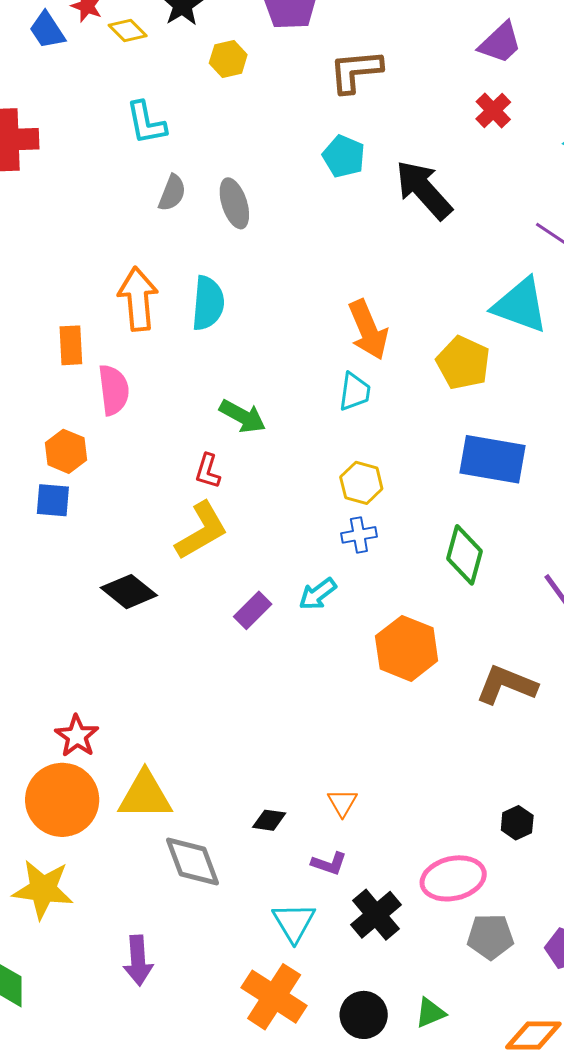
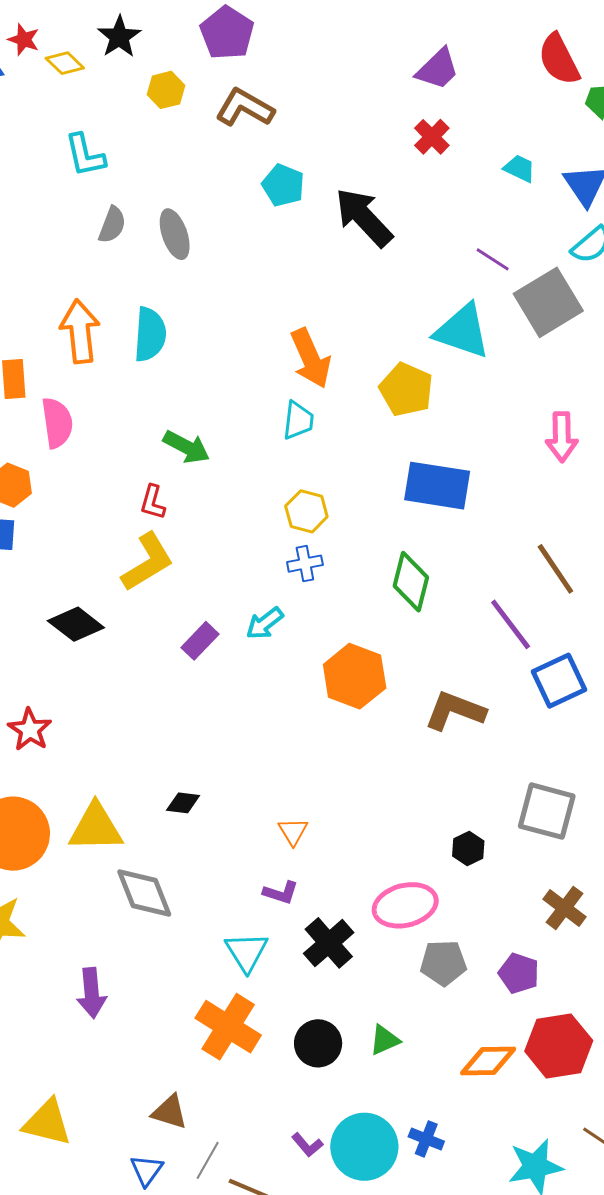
brown L-shape: (356, 71) -> (245, 108), moved, turned 36
red star: (77, 736) -> (30, 730), moved
black diamond: (269, 820) -> (183, 803), moved

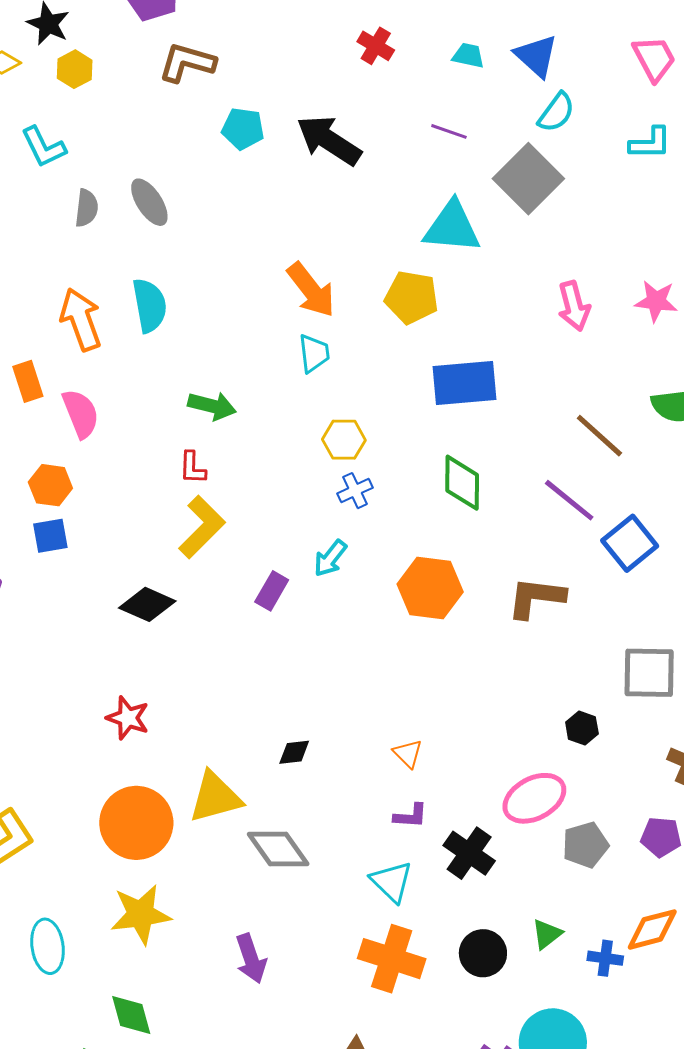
yellow hexagon: (166, 90) -> (75, 69), moved
purple line: (493, 259) -> (449, 131), moved
blue cross: (426, 1139) -> (605, 958), moved

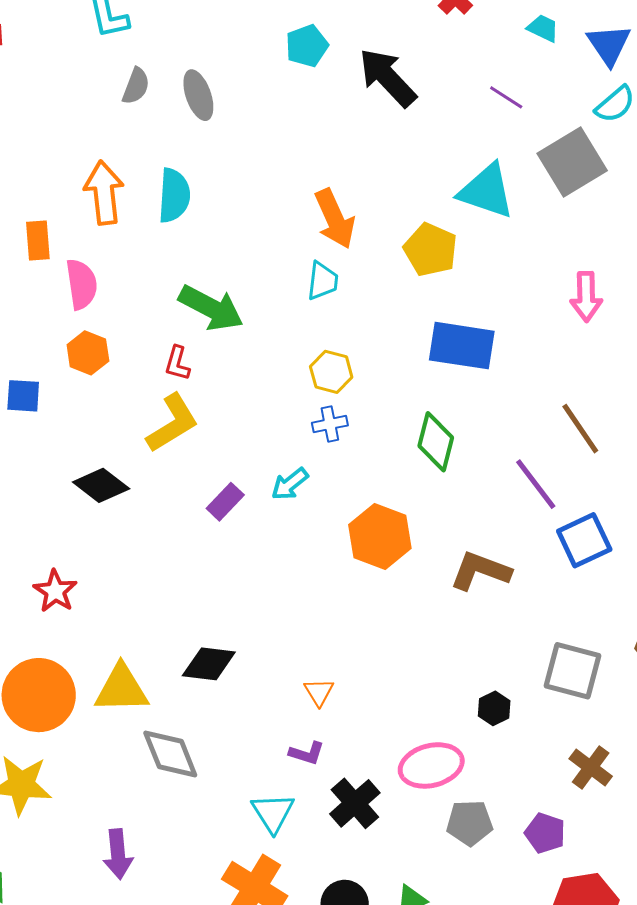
cyan pentagon: (243, 129) -> (307, 46), turned 30
green arrow: (212, 406) -> (211, 308), size x1.4
orange hexagon: (50, 485) -> (88, 353), moved
black diamond: (294, 752) -> (209, 664), size x1.6

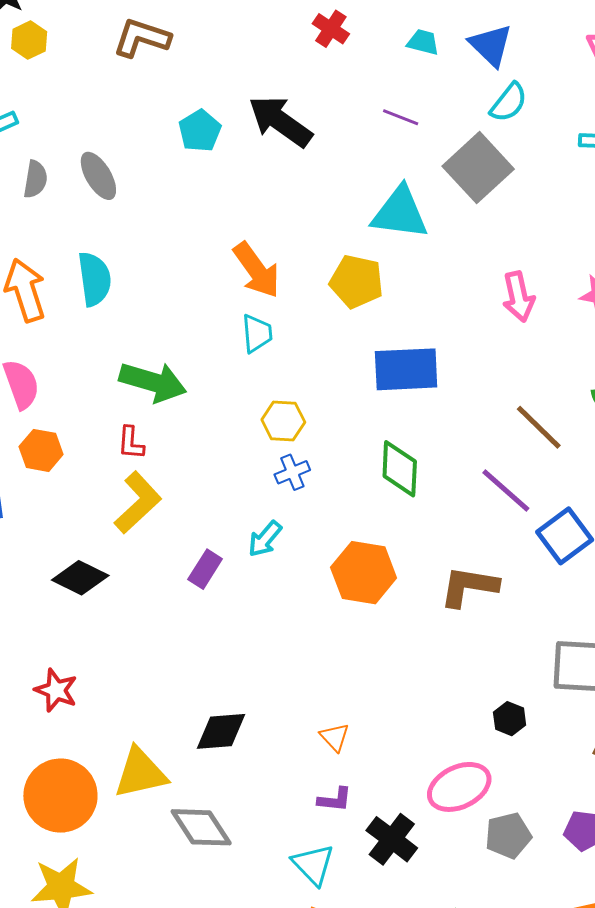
cyan pentagon: (307, 46) -> (200, 131), moved

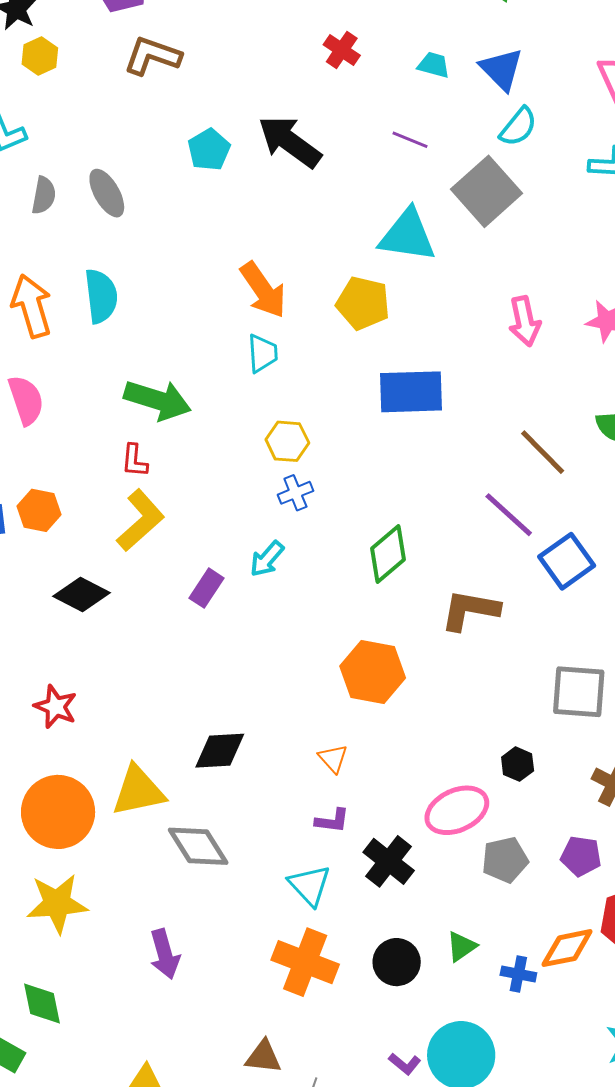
orange hexagon: (41, 450) -> (39, 510), moved
green diamond: (400, 469) -> (388, 554), moved, turned 46
orange hexagon: (364, 573) -> (373, 672), moved
black hexagon: (510, 719) -> (518, 764), moved

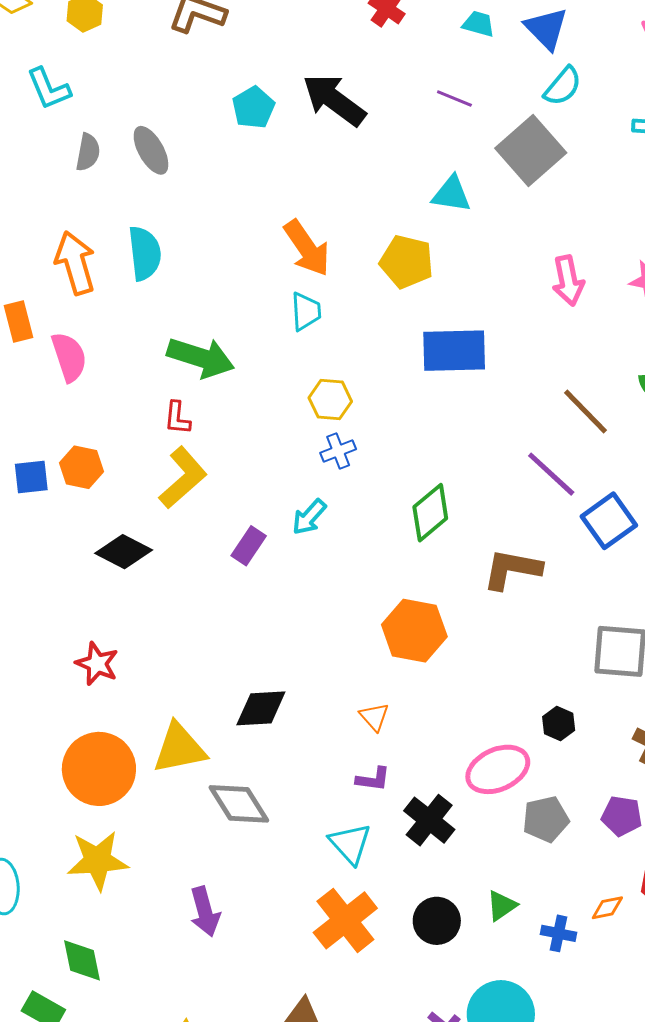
cyan triangle: (407, 235) -> (451, 194), size x0.7
orange diamond: (567, 948) -> (607, 908), size x0.6
orange cross: (305, 962) -> (345, 920), turned 30

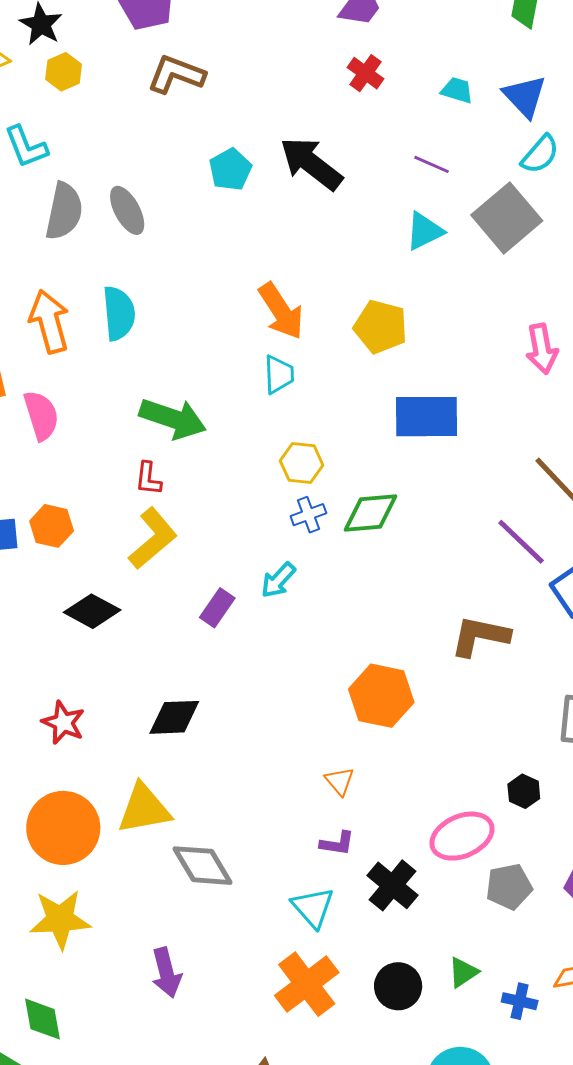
gray semicircle: (88, 152) -> (64, 211), size x1.5
cyan triangle: (451, 194) -> (425, 231), moved, turned -36
green diamond: (430, 513) -> (371, 513), moved, turned 34
black diamond: (261, 708) -> (174, 717), moved

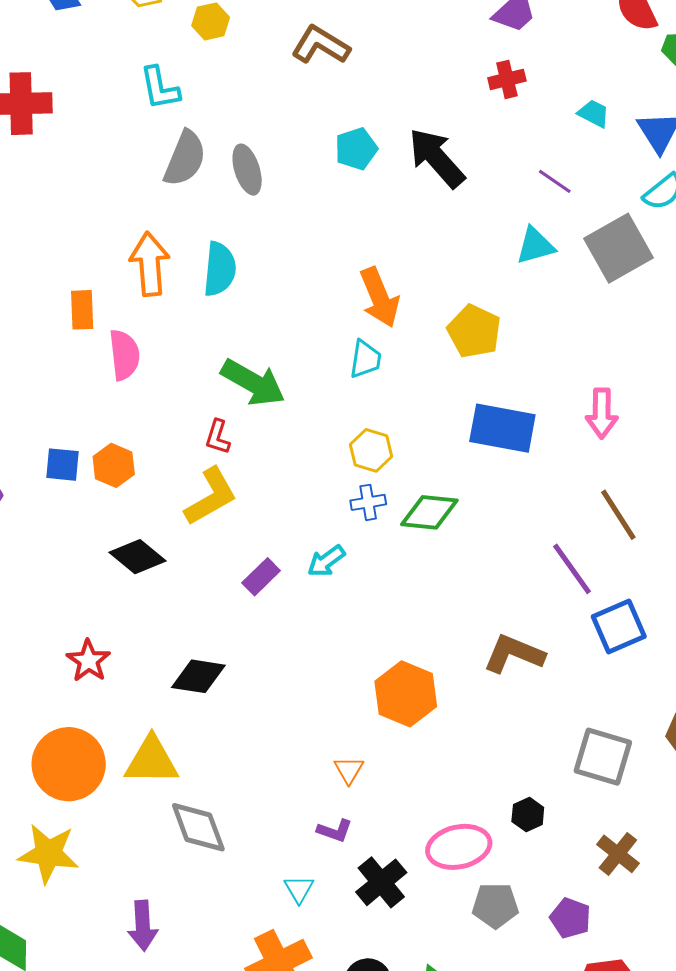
red cross: (366, 73) -> (507, 79), turned 30
pink arrow: (542, 349) -> (602, 413), moved
cyan triangle: (313, 907) -> (299, 889), size x0.7

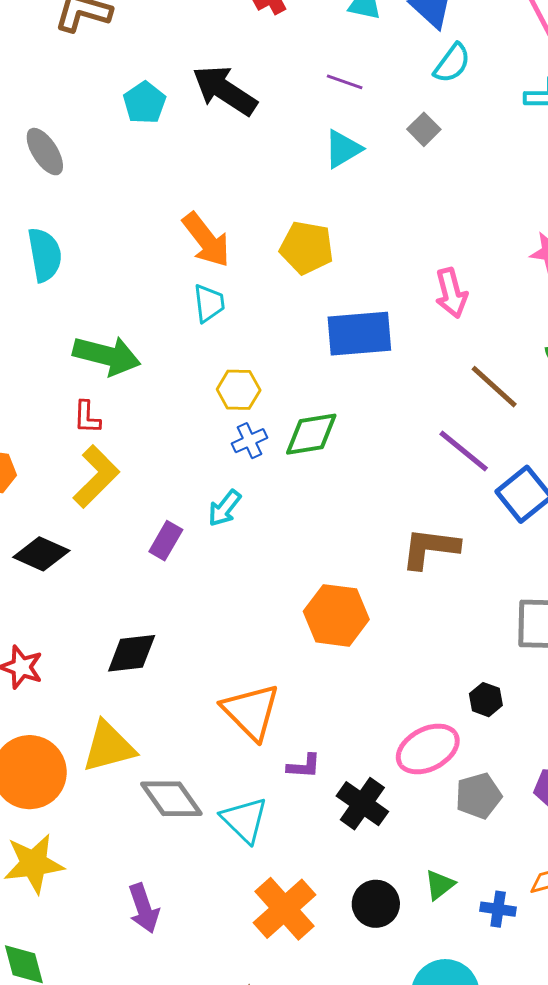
gray square: (619, 248) -> (424, 129), size x0.5
orange triangle: (349, 770) -> (251, 712), moved, size x2.0
cyan triangle: (299, 889) -> (244, 820), moved, size x1.6

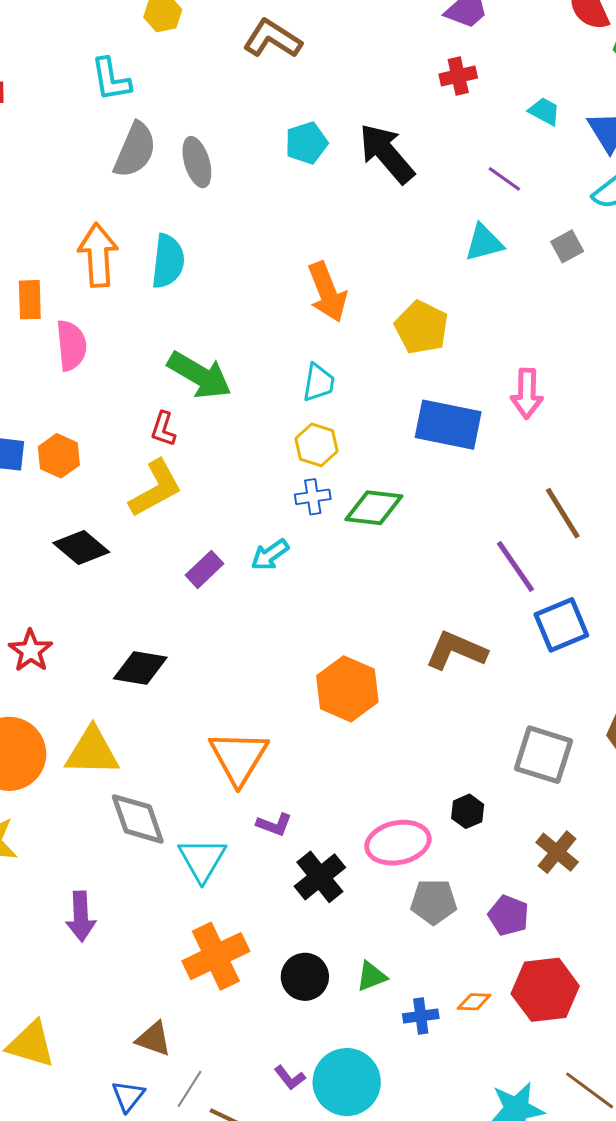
pink arrow: (451, 293) -> (527, 394), moved
cyan trapezoid: (209, 303) -> (319, 383), moved
blue cross: (498, 909) -> (421, 1016), turned -32

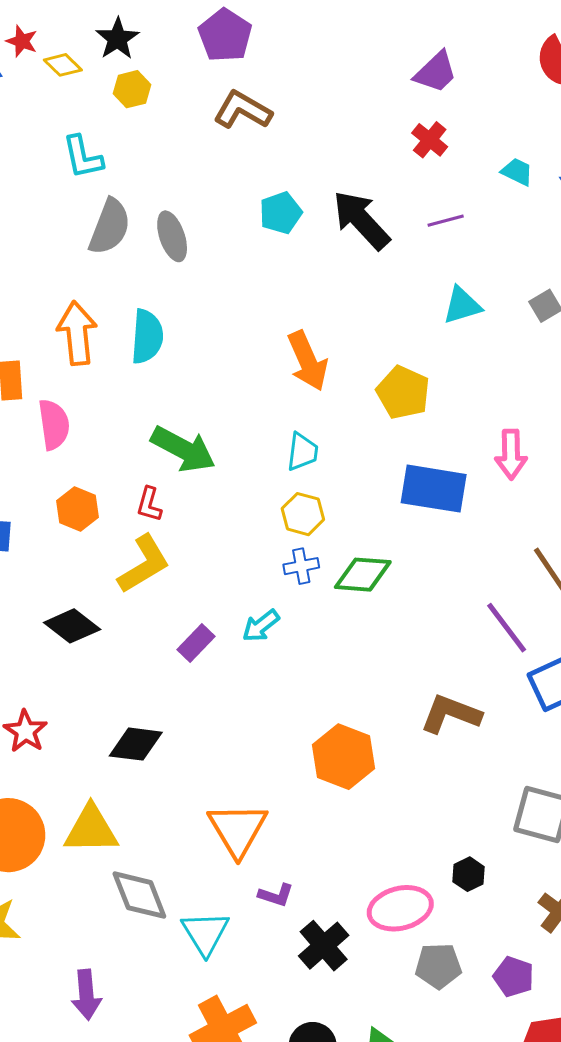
red cross: (458, 76) -> (430, 140), turned -36
purple line: (504, 179) -> (446, 221), moved, turned -48
orange hexagon: (59, 456) -> (77, 509), moved

